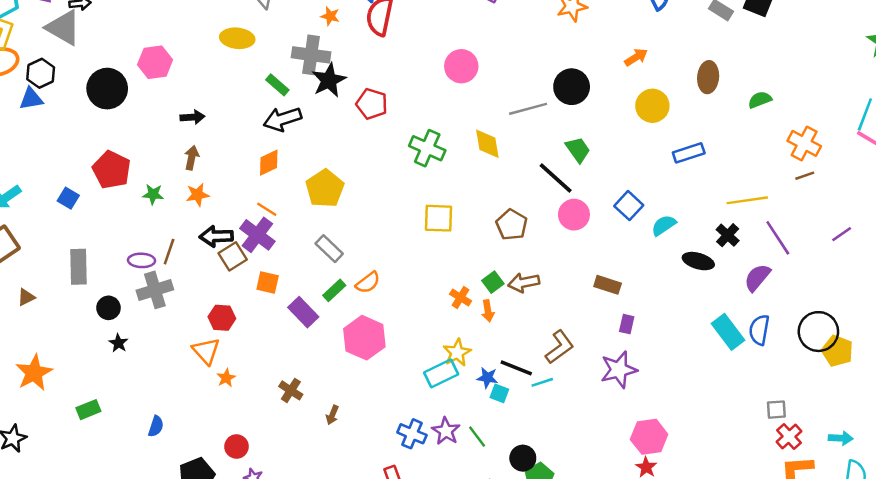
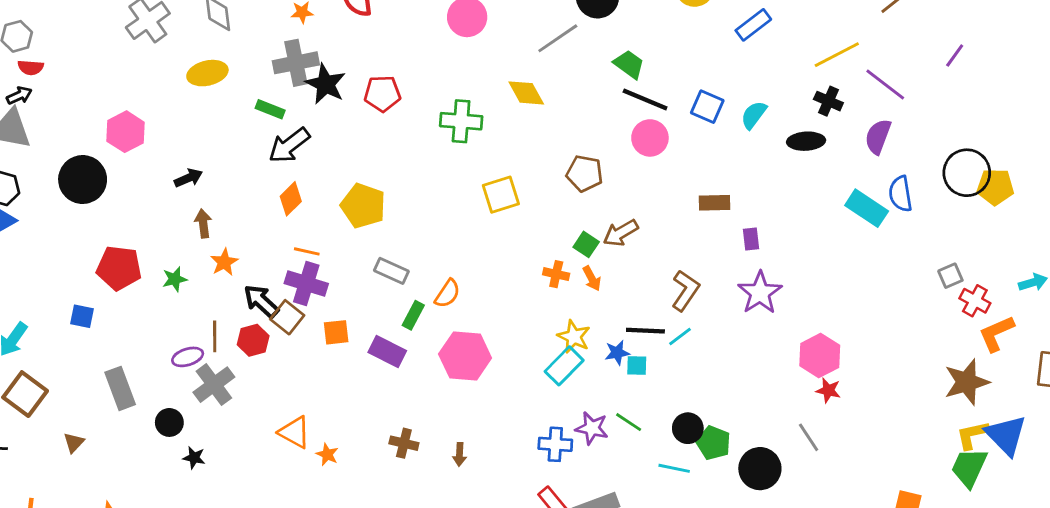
black line: (556, 178) -> (645, 99), moved
black arrow: (216, 236) -> (261, 301), turned 64
red hexagon: (222, 318) -> (253, 340), moved

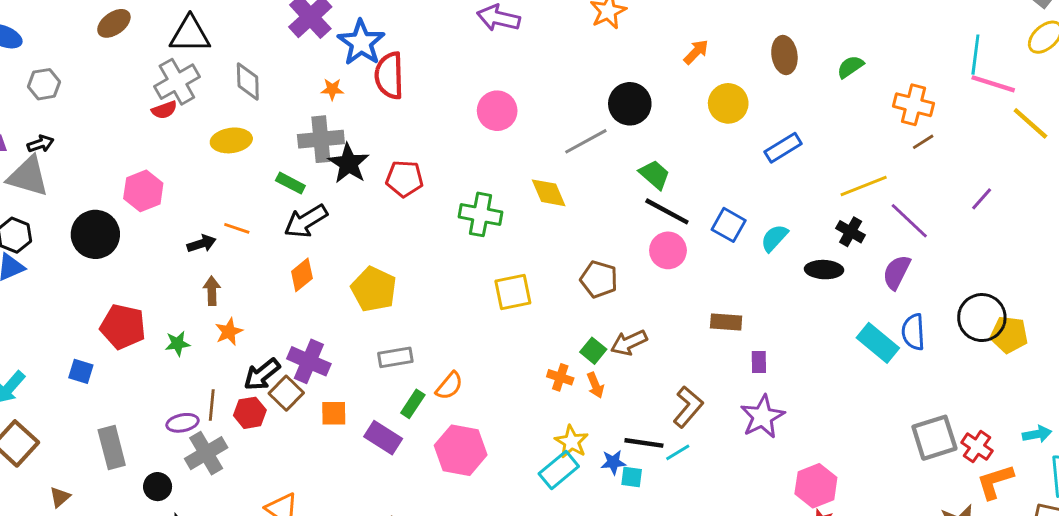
red semicircle: (31, 67) -> (164, 110), moved, turned -30
orange line: (307, 251) -> (237, 228), moved
gray rectangle: (391, 271) -> (395, 357), turned -40
gray square: (950, 276) -> (934, 438), moved, size x1.8
black arrow: (261, 301) -> (262, 374), turned -87

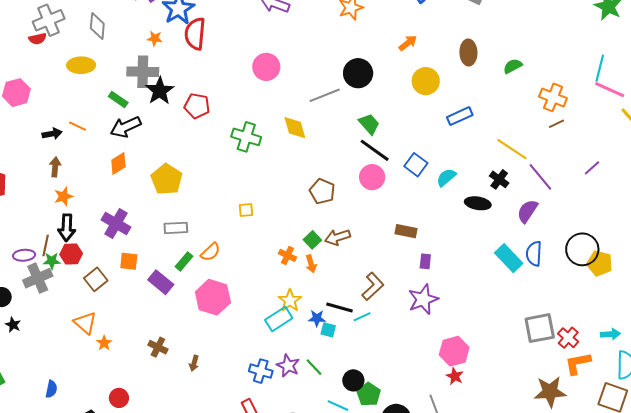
yellow line: (864, 186) -> (512, 149), turned 48
yellow square: (513, 292) -> (246, 210), moved, size x0.6
green star: (178, 344) -> (52, 261), moved
black arrow: (262, 374) -> (67, 228), moved, turned -56
brown square: (286, 393) -> (96, 279), moved

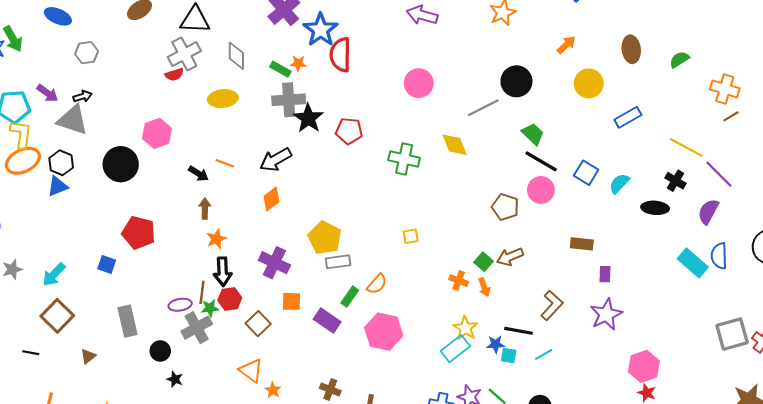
green rectangle: (118, 99) -> (280, 69), moved
black arrow: (52, 134) -> (198, 174), turned 48
yellow pentagon: (167, 179) -> (325, 238), moved
brown pentagon: (322, 191) -> (505, 207), moved
cyan line: (362, 317) -> (544, 354), moved

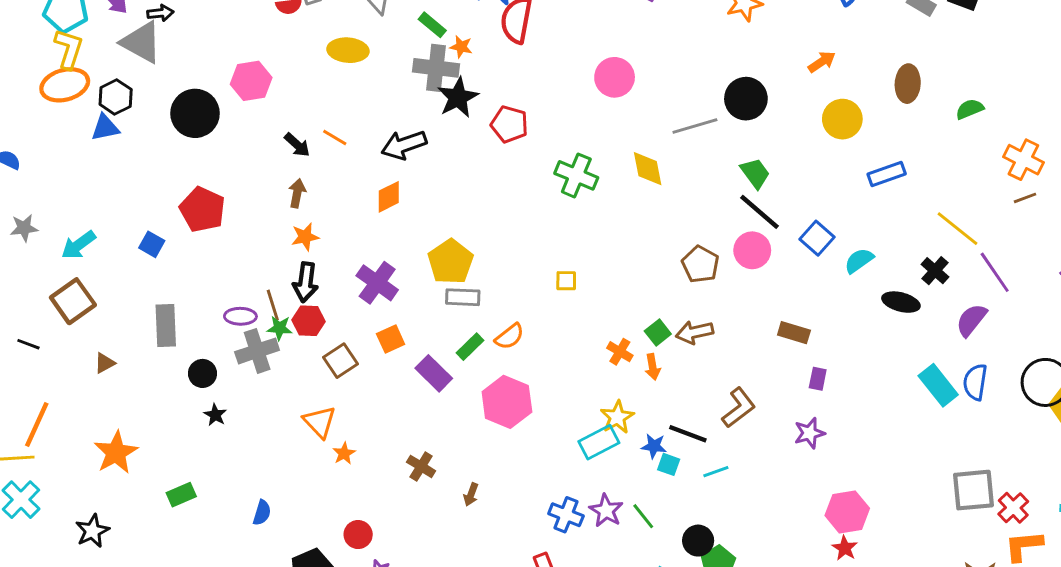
orange star: (298, 63) -> (461, 47), moved
brown line: (202, 292) -> (273, 305), turned -35
orange square: (291, 301) -> (391, 339), turned -36
purple star: (606, 314) -> (809, 433), size x0.7

